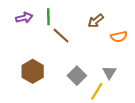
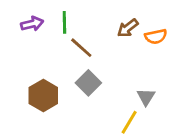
orange semicircle: (119, 37) -> (156, 36), moved
gray square: (77, 76) -> (88, 83), moved

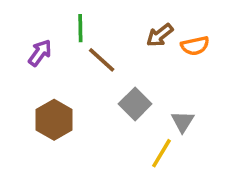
purple arrow: (32, 24) -> (40, 53), moved, turned -40
gray square: (88, 83) -> (135, 104), moved

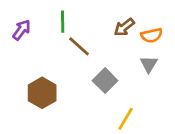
purple arrow: (40, 53) -> (22, 30), moved
gray triangle: (183, 122) -> (149, 64), moved

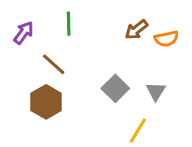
brown line: (79, 46) -> (54, 64), moved
gray triangle: (149, 64) -> (156, 91), moved

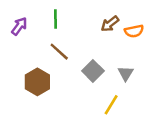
brown line: (54, 64) -> (59, 52), moved

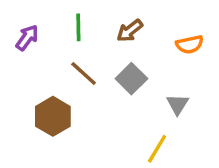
brown arrow: (110, 24) -> (130, 31), moved
gray square: (93, 71) -> (131, 79), moved

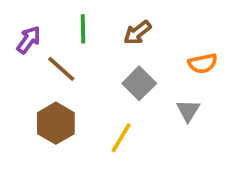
orange semicircle: (190, 44) -> (203, 63), moved
brown line: (84, 74) -> (61, 69), moved
yellow line: (157, 149) -> (121, 138), moved

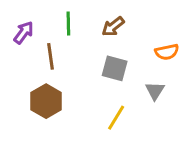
brown line: (61, 69) -> (50, 56), turned 40
gray square: (139, 83) -> (115, 68), turned -30
yellow line: (121, 138) -> (116, 118), moved

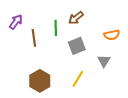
green line: (68, 24) -> (56, 28), moved
gray square: (115, 68) -> (77, 46), turned -36
brown hexagon: (46, 101) -> (40, 81), moved

